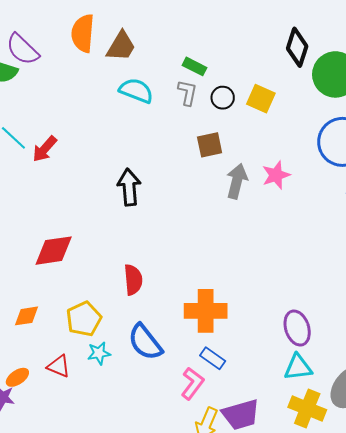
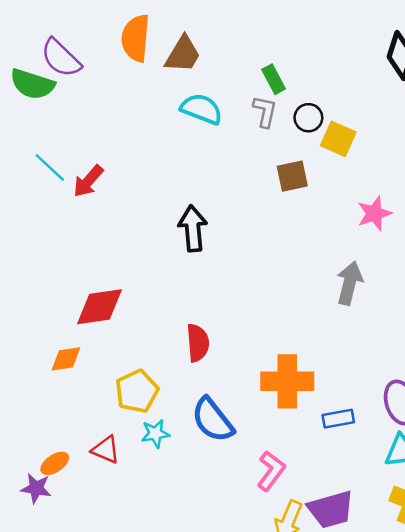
green rectangle: (195, 66) -> (274, 79), turned 35
yellow square: (261, 99) -> (338, 139), moved
gray arrow: (237, 181) -> (349, 283), moved
orange diamond: (26, 316) -> (66, 359), moved
blue rectangle: (213, 358) -> (338, 419), moved, turned -45

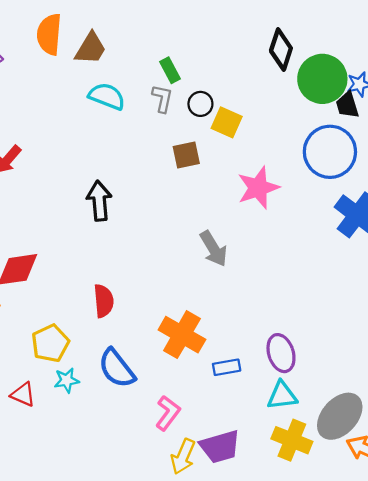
pink star: (374, 213) -> (258, 188), size x1.4
gray arrow: (349, 283) -> (214, 249), moved, turned 135
orange cross: (287, 381) -> (182, 335), turned 30

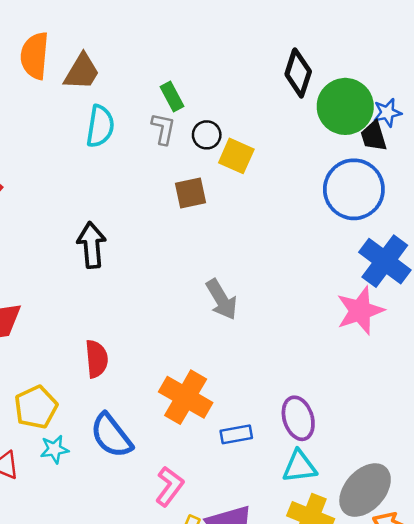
cyan semicircle: (107, 96) -> (100, 126), turned 78
pink star: (258, 188) -> (360, 311), moved

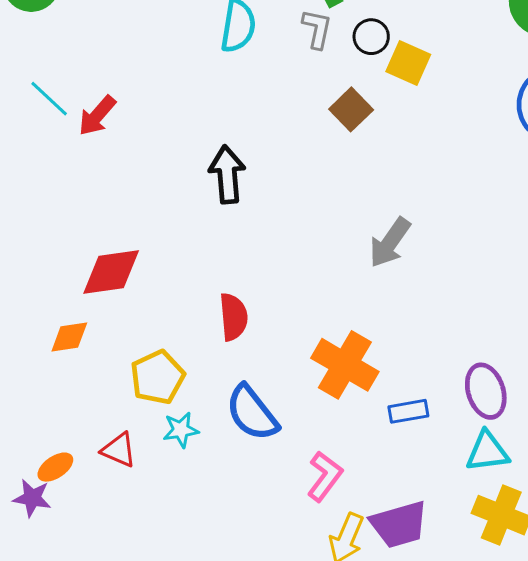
brown square: (191, 193) -> (351, 109), turned -32
gray arrow: (221, 299) -> (390, 243), turned 66

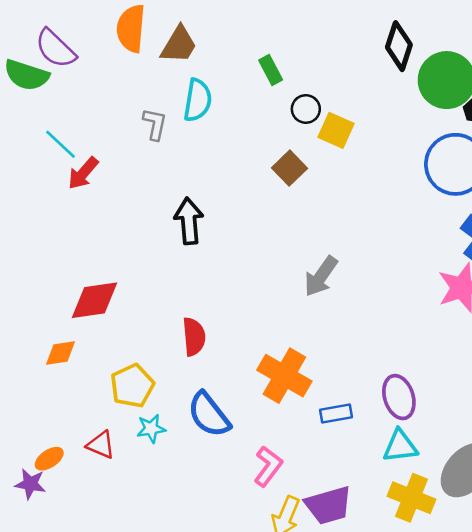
gray L-shape: (317, 29) -> (155, 124), moved
cyan line: (49, 99) -> (61, 144), moved

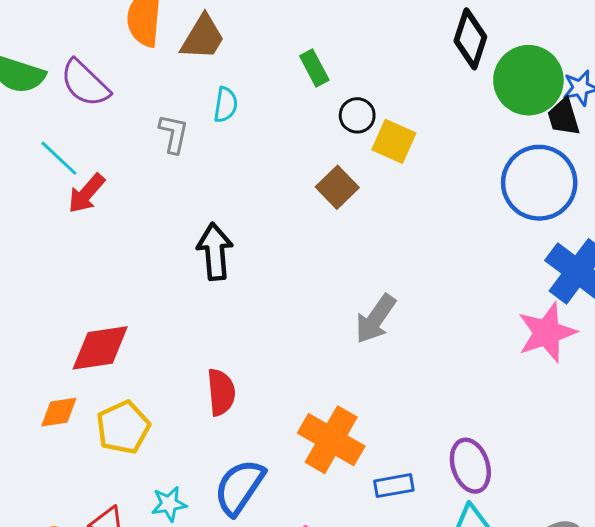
purple semicircle: (55, 49) -> (85, 83), moved
cyan semicircle: (198, 100) -> (226, 105), size x0.7
yellow pentagon: (132, 386) -> (123, 427), moved
blue semicircle: (209, 415) -> (239, 487), turned 72

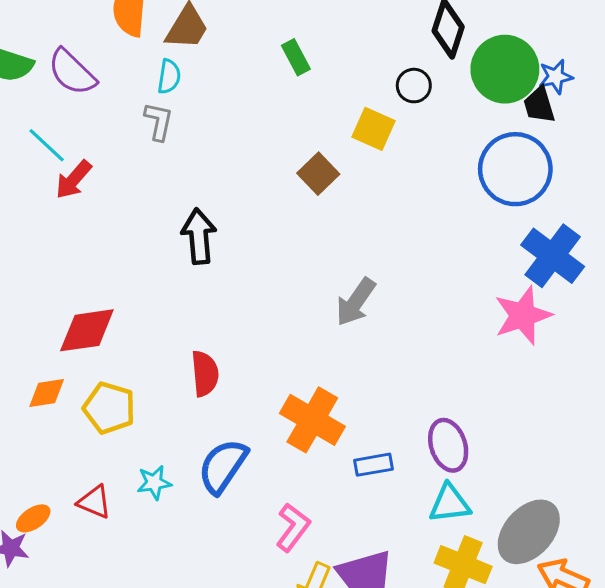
cyan semicircle: (226, 105) -> (169, 77), moved
black circle: (357, 115) -> (414, 86), moved
yellow pentagon: (123, 427) -> (109, 408), turned -30

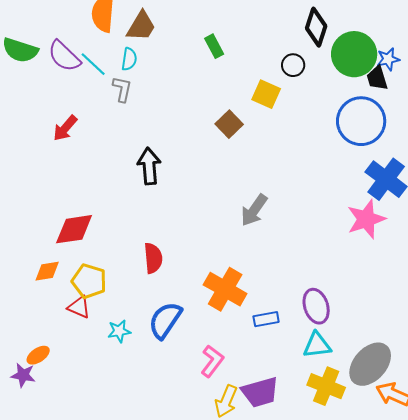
cyan line: (47, 145) -> (93, 64), moved
red triangle: (94, 502) -> (79, 307), moved

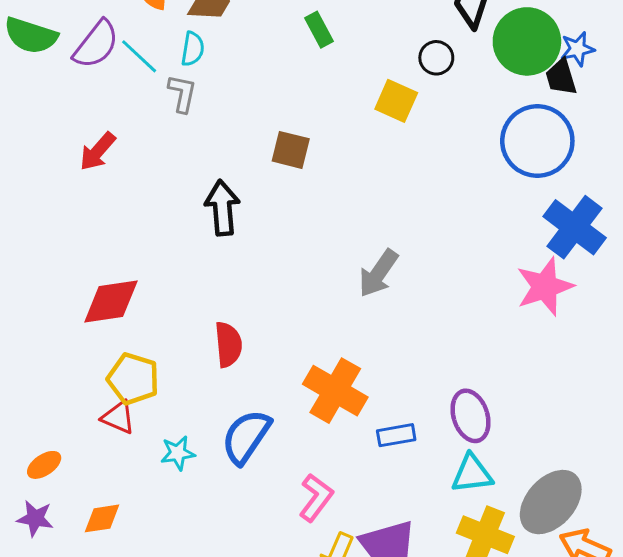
purple semicircle: (64, 56) -> (96, 44), turned -96
brown square: (229, 124) -> (291, 150), moved, turned -32
orange diamond: (47, 271) -> (102, 518), moved
orange ellipse: (38, 355) -> (44, 465), moved

